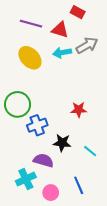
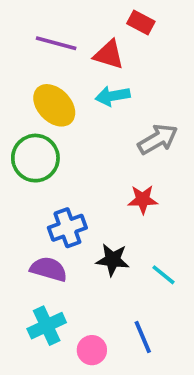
gray arrow: (87, 45) -> (158, 139), moved
green circle: (18, 104) -> (35, 158), moved
purple semicircle: (43, 160) -> (49, 269), moved

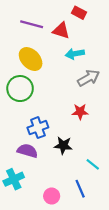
cyan arrow: (113, 96) -> (75, 54), moved
cyan line: (163, 275) -> (93, 164), moved
cyan cross: (47, 326) -> (14, 179), moved

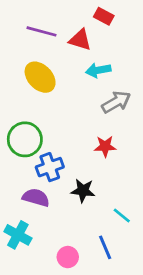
green circle: (20, 89) -> (25, 139), moved
cyan cross: (14, 179) -> (18, 235), turned -36

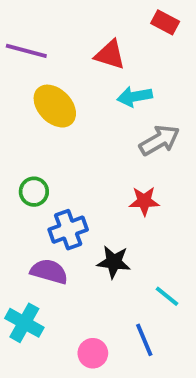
red rectangle: (104, 16) -> (165, 22), moved
purple line: (41, 31) -> (26, 51), moved
green circle: (25, 139) -> (34, 192), size x0.6

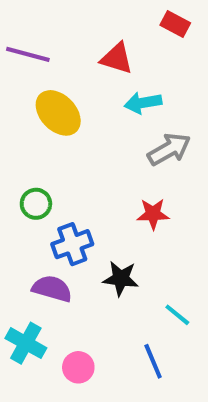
pink circle: (93, 353) -> (78, 367), moved

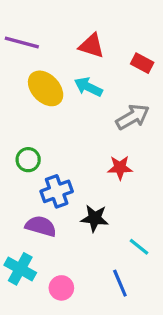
red rectangle: (175, 24) -> (142, 63), moved
cyan arrow: (143, 103) -> (88, 87), moved, turned 36

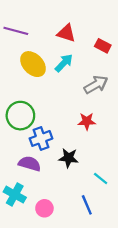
cyan arrow: (88, 87) -> (64, 63), turned 108
green circle: (28, 160) -> (20, 116), size x1.6

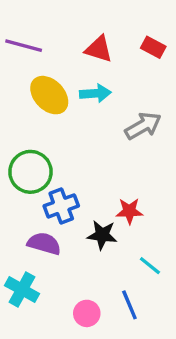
red rectangle: (103, 46) -> (153, 47), moved
cyan arrow: (64, 63) -> (95, 93), turned 42
red star: (87, 121) -> (129, 211), moved
pink circle: (44, 208) -> (87, 313), moved

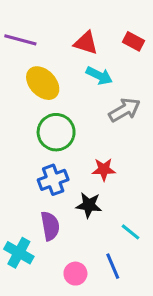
cyan arrow: (95, 93) -> (99, 76), moved, turned 30
green circle: (31, 172) -> (56, 132), moved
red star: (129, 211) -> (104, 169), moved
purple semicircle: (44, 243) -> (50, 226), moved, turned 64

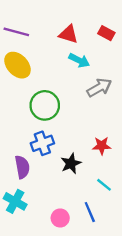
yellow ellipse: (43, 83) -> (17, 65), moved
red star: (104, 169) -> (102, 146), moved
black star: (89, 205) -> (71, 163), turned -30
purple semicircle: (50, 226) -> (22, 167), moved

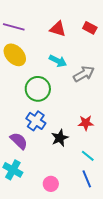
cyan arrow: (79, 60) -> (58, 61), moved
blue cross: (42, 143) -> (36, 121), turned -36
purple semicircle: (22, 167) -> (19, 141), turned -36
blue line: (90, 212) -> (87, 179), moved

